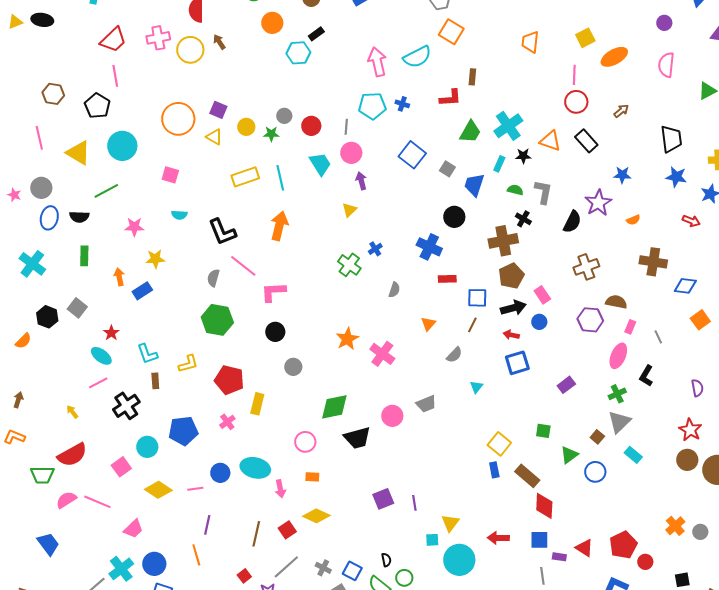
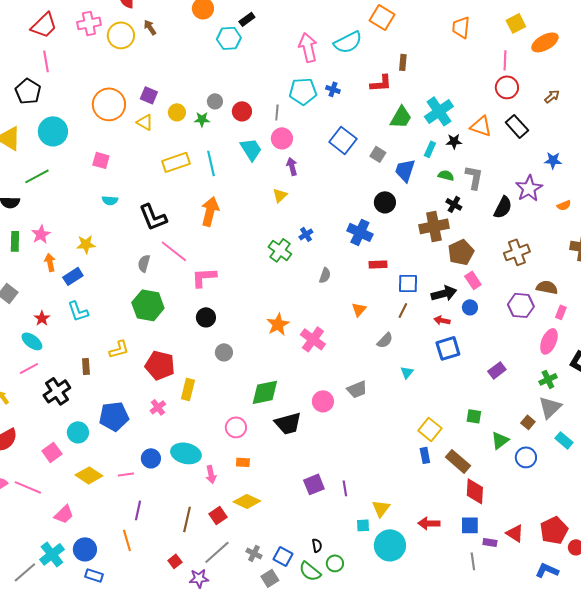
pink star: (134, 227) -> (41, 234), moved, turned -30
brown pentagon: (511, 276) -> (461, 252), moved
cyan L-shape: (147, 354) -> (78, 311), moved

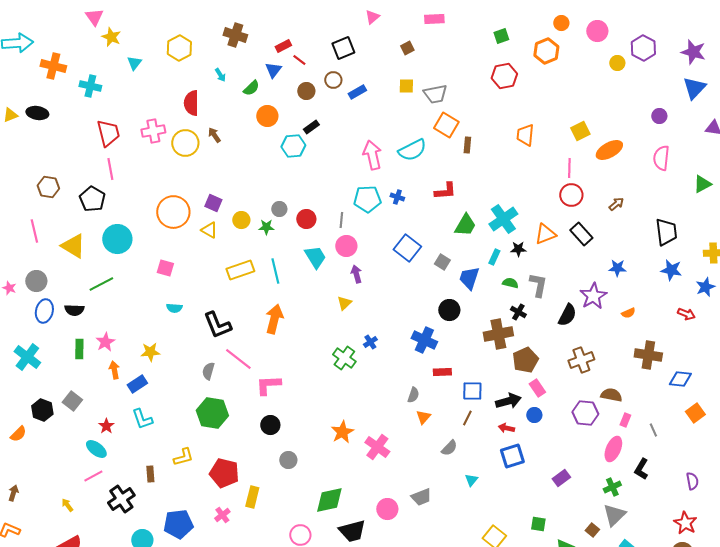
red trapezoid: (44, 25) -> (108, 133), turned -60
brown rectangle: (403, 62) -> (467, 145), moved
orange triangle: (481, 126) -> (545, 234), turned -40
gray semicircle: (325, 275) -> (413, 395), moved

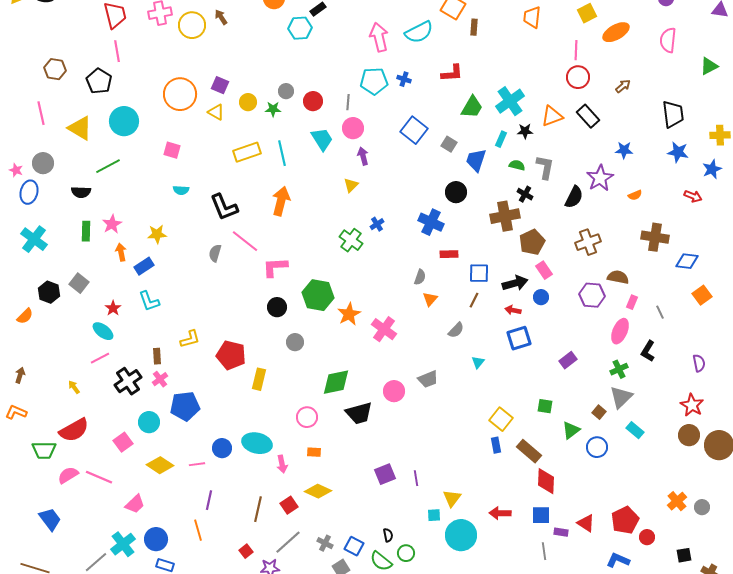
blue ellipse: (44, 311) -> (29, 192), moved
green hexagon: (212, 413) -> (318, 295), moved
pink cross: (222, 515) -> (160, 379), moved

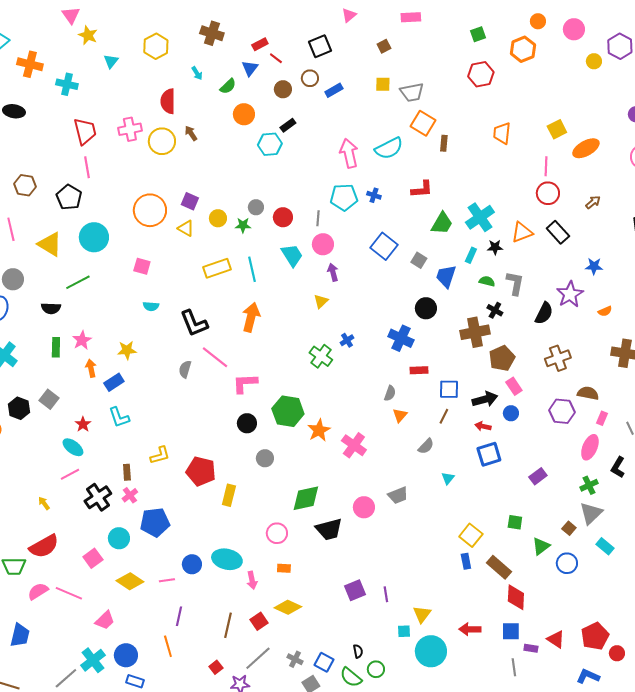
blue trapezoid: (50, 519) -> (20, 635), turned 50

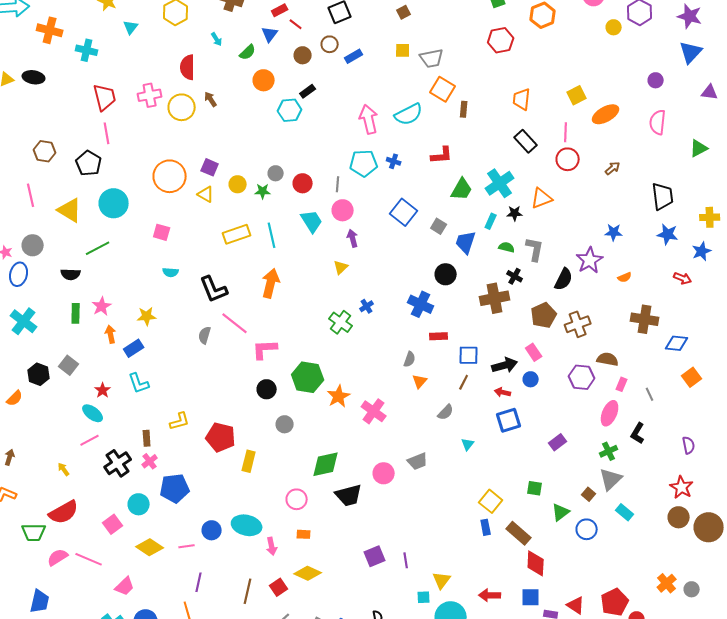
black rectangle: (558, 232) -> (526, 141), moved
brown pentagon: (502, 358) -> (544, 315), moved

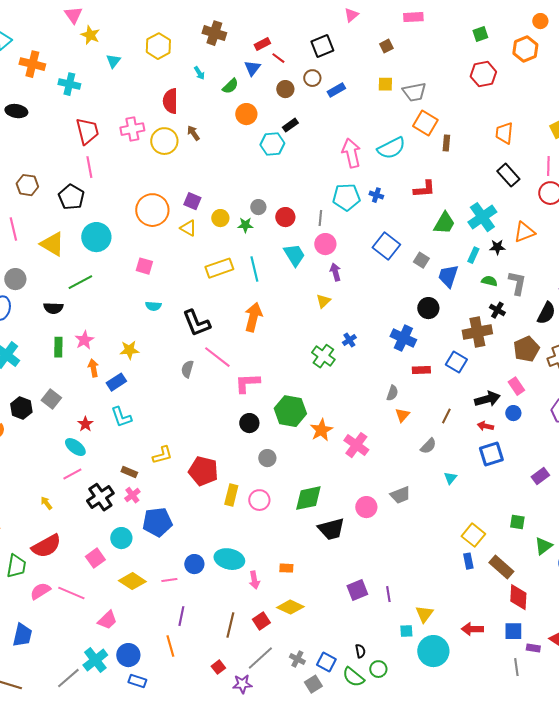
blue square: (469, 355) -> (456, 362), moved, turned 30
brown rectangle: (147, 438) -> (129, 472), turned -63
pink circle: (297, 499) -> (259, 500), moved
green trapezoid: (34, 532) -> (16, 566), turned -80

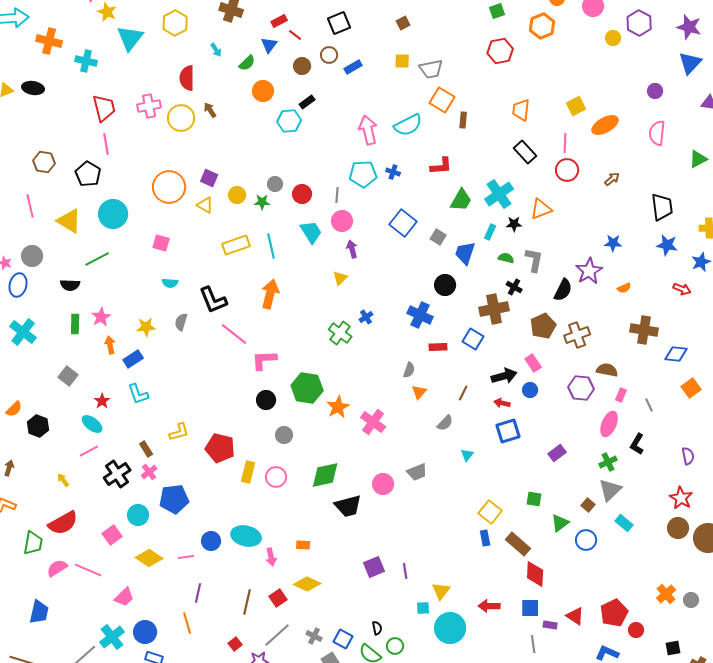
cyan triangle: (113, 61) -> (130, 38), size x1.8
gray semicircle: (187, 369) -> (181, 322), moved
black hexagon: (21, 408) -> (38, 426), moved
brown rectangle: (129, 472) -> (146, 449), turned 35

